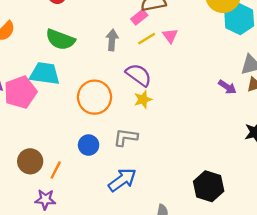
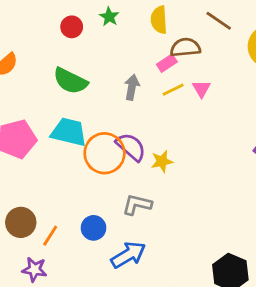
cyan trapezoid: (45, 73) -> (69, 132), moved
purple semicircle: (139, 75) -> (131, 147), moved
blue circle: (89, 145) -> (94, 228), moved

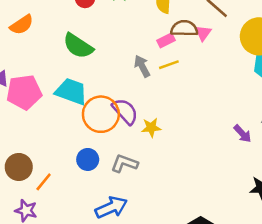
gray arrow: (132, 87) -> (142, 66), moved, turned -45
pink triangle: (201, 89) -> (203, 33), moved
blue circle: (94, 228) -> (88, 159), moved

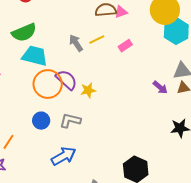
pink triangle: (203, 33) -> (121, 12), turned 40
pink rectangle: (166, 40) -> (125, 46), moved
green semicircle: (78, 46) -> (24, 32), turned -50
cyan trapezoid: (71, 91) -> (35, 56), moved

